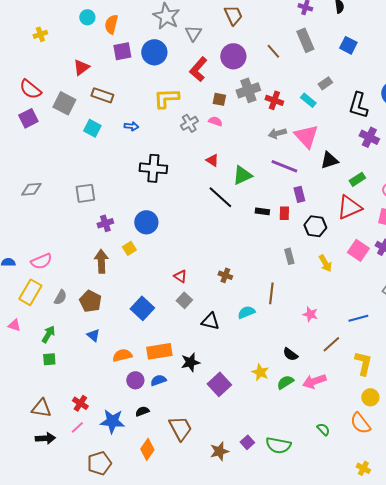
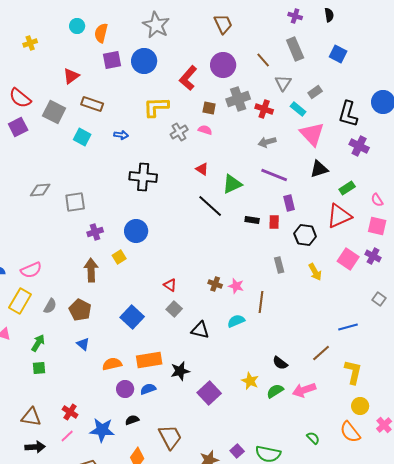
gray triangle: (193, 33) -> (283, 83), moved
pink triangle: (306, 136) -> (312, 134), moved
gray diamond: (31, 189) -> (40, 190), moved
pink star: (310, 314) -> (236, 286), moved

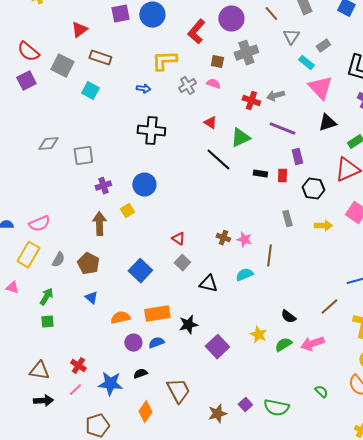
red cross: (264, 109) -> (251, 101), moved
blue arrow: (121, 135) -> (143, 89), moved
yellow arrow: (315, 272) -> (323, 226), turned -60

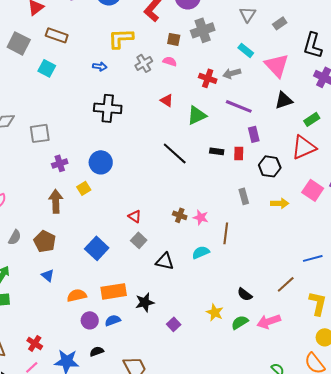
cyan rectangle: (306, 63) -> (246, 50), moved
black line: (218, 160) -> (175, 153), moved
purple square: (217, 347) -> (174, 324), size x0.6

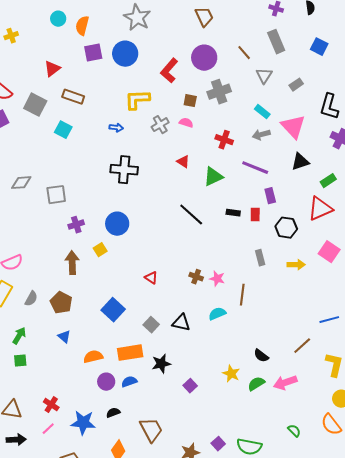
gray arrow: (232, 73) -> (261, 135), moved
gray square: (139, 240) -> (151, 325), moved

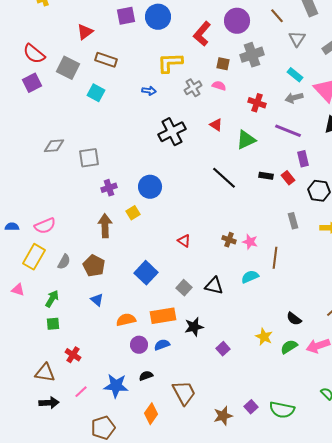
black cross: (124, 170) -> (172, 132), moved, turned -32
red rectangle: (255, 215) -> (288, 178), turned -40
red cross: (51, 405) -> (73, 355), moved

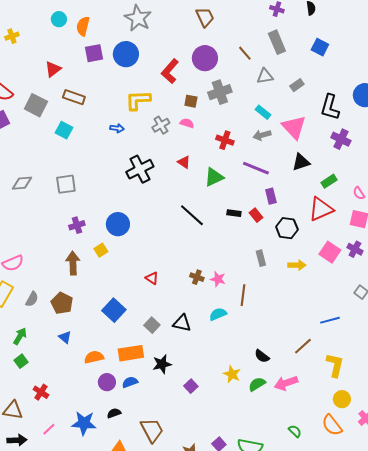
gray triangle: (297, 39) -> (265, 76), turned 48
gray square: (89, 158) -> (66, 184), moved
green square: (53, 324) -> (21, 361), turned -32

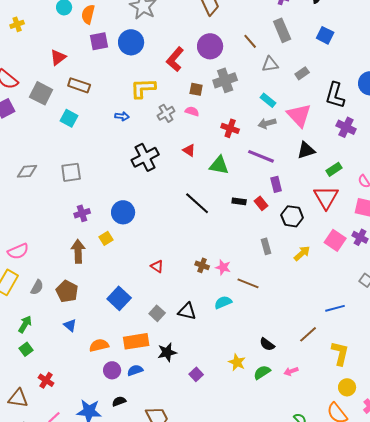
green triangle: (214, 177) -> (219, 165), turned 35
red triangle: (321, 209) -> (326, 197), turned -36
yellow arrow: (297, 265) -> (302, 253), turned -42
brown line: (243, 295) -> (248, 283), turned -75
pink arrow: (286, 383) -> (291, 371), size x0.6

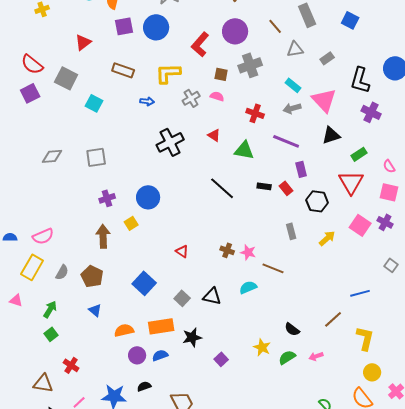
brown rectangle: (79, 85) -> (123, 70), moved

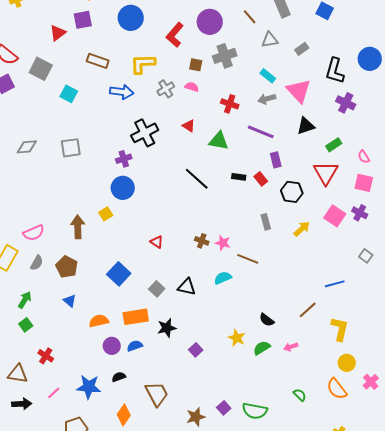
purple square: (124, 26) -> (83, 20), moved
blue arrow: (147, 101) -> (122, 92), size x1.6
purple cross: (107, 198) -> (124, 159), moved
pink semicircle: (43, 236) -> (34, 233), moved

